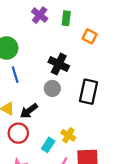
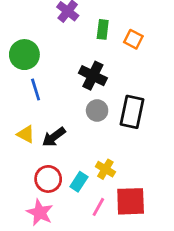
green rectangle: (66, 18) -> (103, 29), moved
gray circle: (52, 88) -> (97, 110), moved
red circle: (18, 133) -> (48, 179), moved

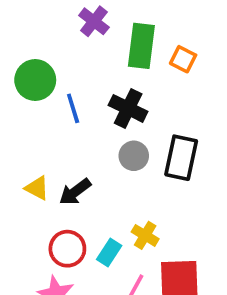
green rectangle: (103, 29) -> (141, 46), size x1.6
blue line: (36, 90) -> (73, 108), moved

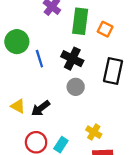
black rectangle: (181, 158) -> (113, 71), moved
yellow cross: (145, 235) -> (94, 132), moved

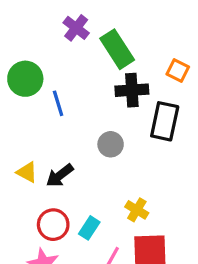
green rectangle: (80, 21) -> (117, 49), turned -40
orange square: (105, 29) -> (178, 70), moved
black cross: (72, 59) -> (132, 90), moved, turned -30

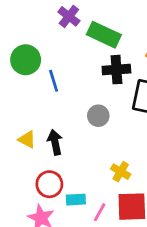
green rectangle: (117, 49) -> (104, 35), turned -32
black arrow: (60, 175) -> (55, 142), turned 115
cyan rectangle: (89, 228) -> (76, 200), moved, turned 54

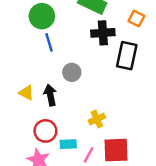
green circle: (26, 60) -> (42, 16), moved
gray circle: (98, 116) -> (72, 72), moved
yellow cross: (121, 172) -> (97, 119), moved, turned 35

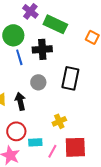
black cross: (103, 33) -> (42, 49), moved
black rectangle: (127, 56) -> (70, 78), moved

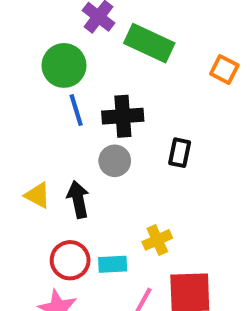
black cross: (42, 49) -> (123, 116), moved
black rectangle: (70, 78) -> (180, 153), size x0.6
cyan rectangle: (35, 142) -> (113, 264), moved

